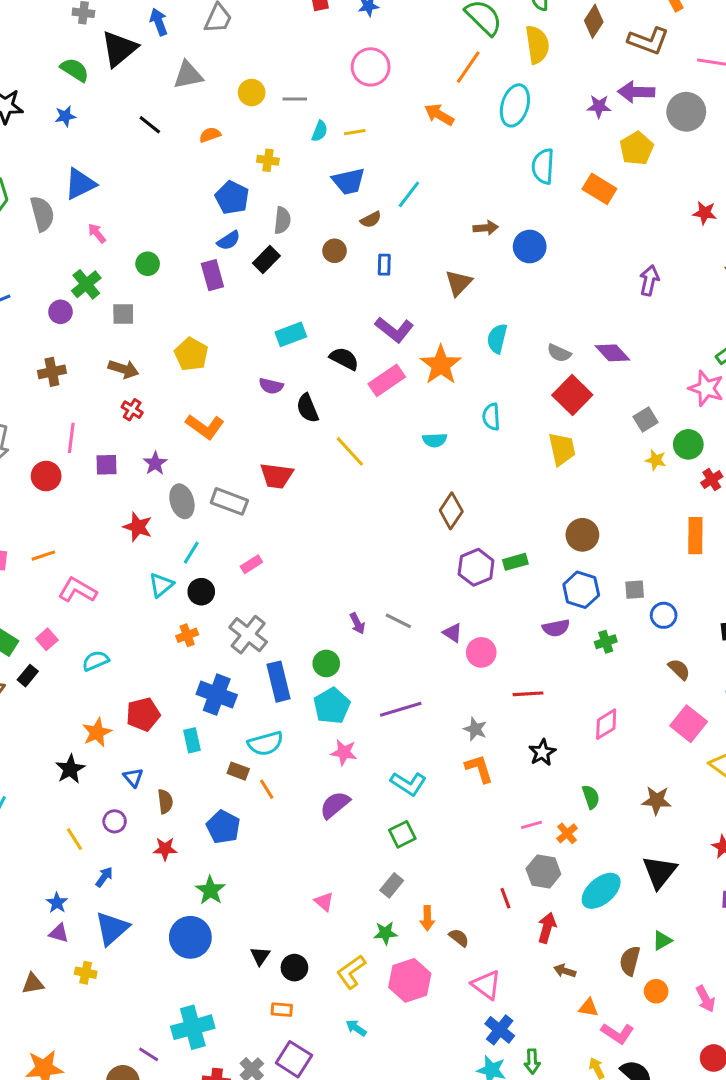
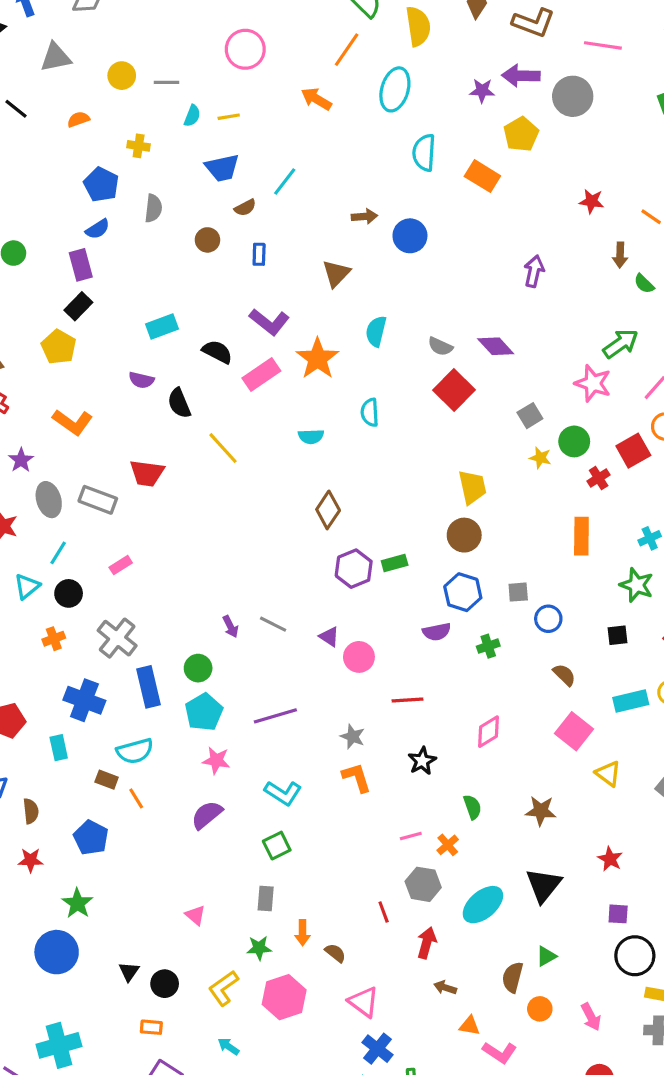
black rectangle: (266, 260) -> (78, 306), moved
yellow trapezoid: (562, 449) -> (472, 487), moved
gray rectangle: (392, 885) -> (266, 898), turned -35

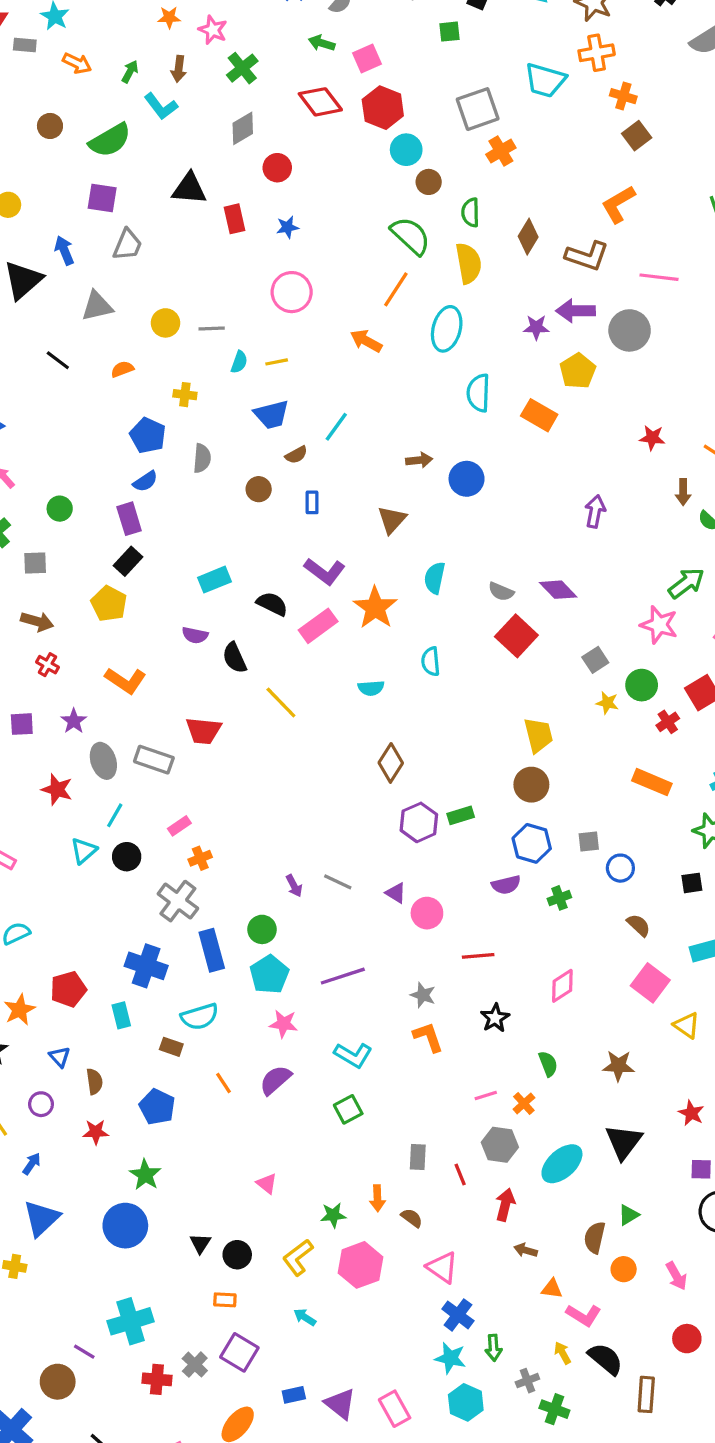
orange rectangle: (581, 536) -> (652, 782), turned -66
orange cross: (54, 639) -> (200, 858), moved
orange line: (136, 798) -> (224, 1083), moved
gray rectangle: (266, 898) -> (418, 1157), moved

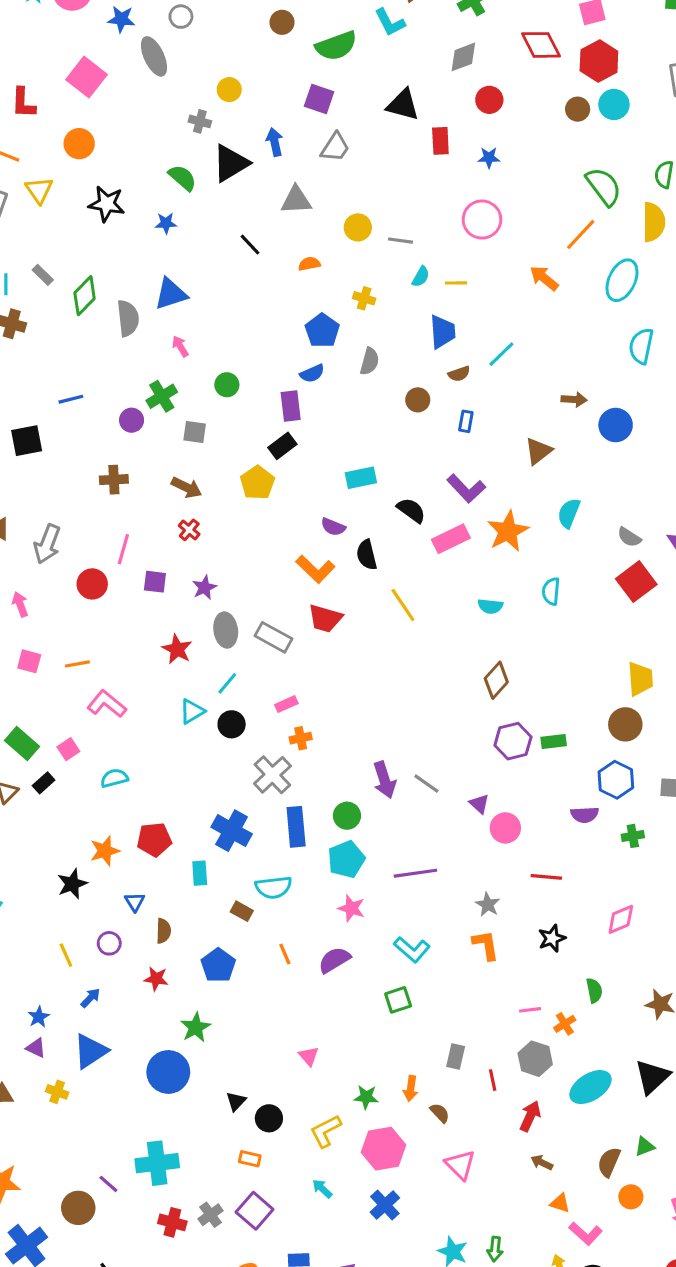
brown circle: (429, 182) -> (578, 109), moved
blue trapezoid: (272, 415) -> (442, 332), turned -90
orange L-shape: (126, 681) -> (315, 569), moved
purple arrow: (294, 886) -> (385, 780), size x1.6
blue cross: (458, 1315) -> (385, 1205), moved

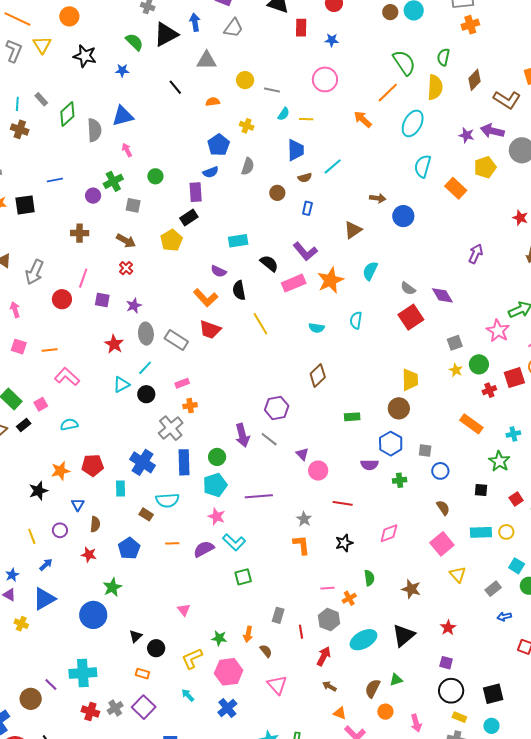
purple hexagon: (513, 741) -> (277, 408), moved
cyan L-shape: (412, 949) -> (234, 542), moved
orange line: (285, 954) -> (172, 543), turned -72

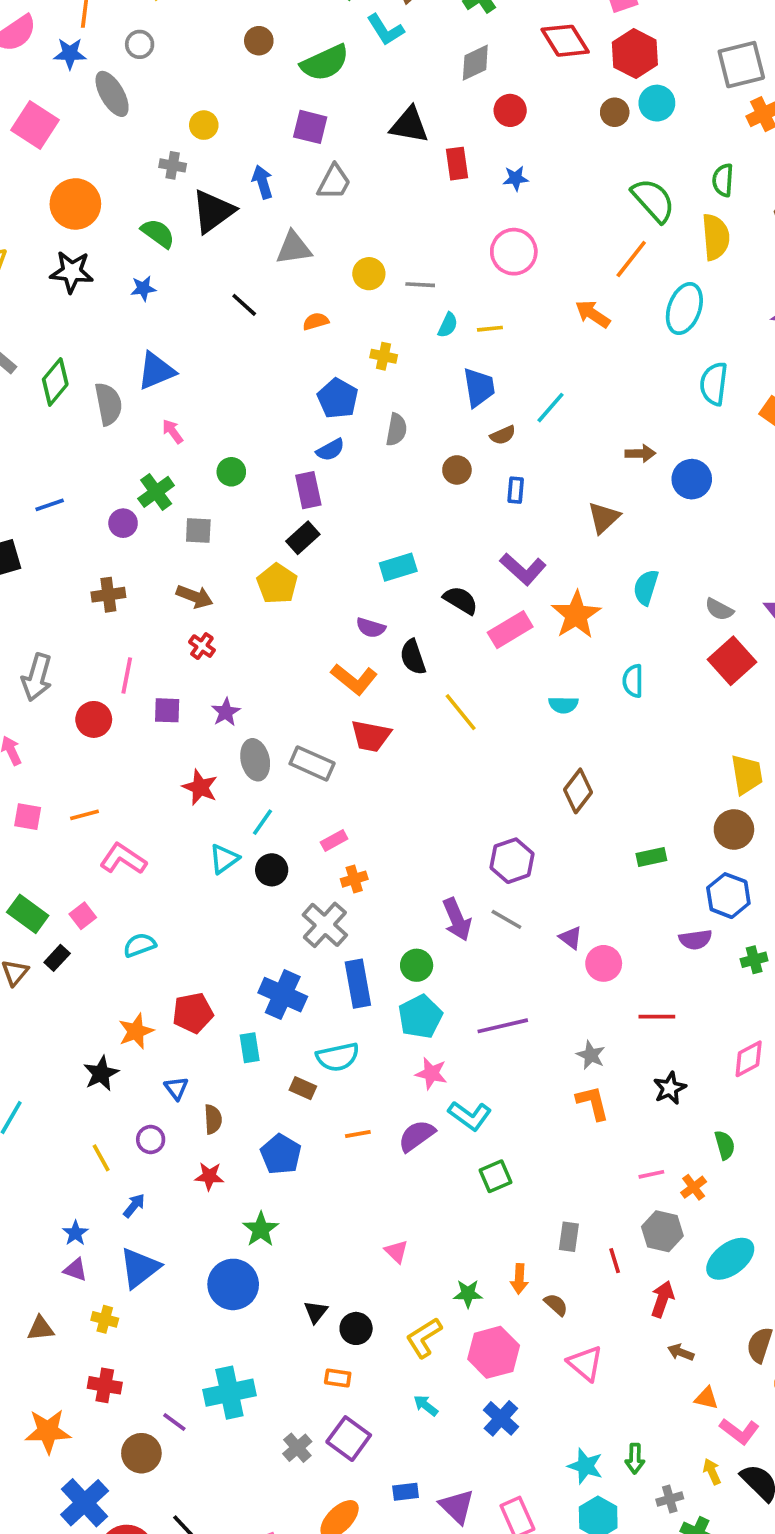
orange circle: (69, 16) -> (75, 204), moved, size x1.4
red cross: (90, 711) -> (105, 1385), moved

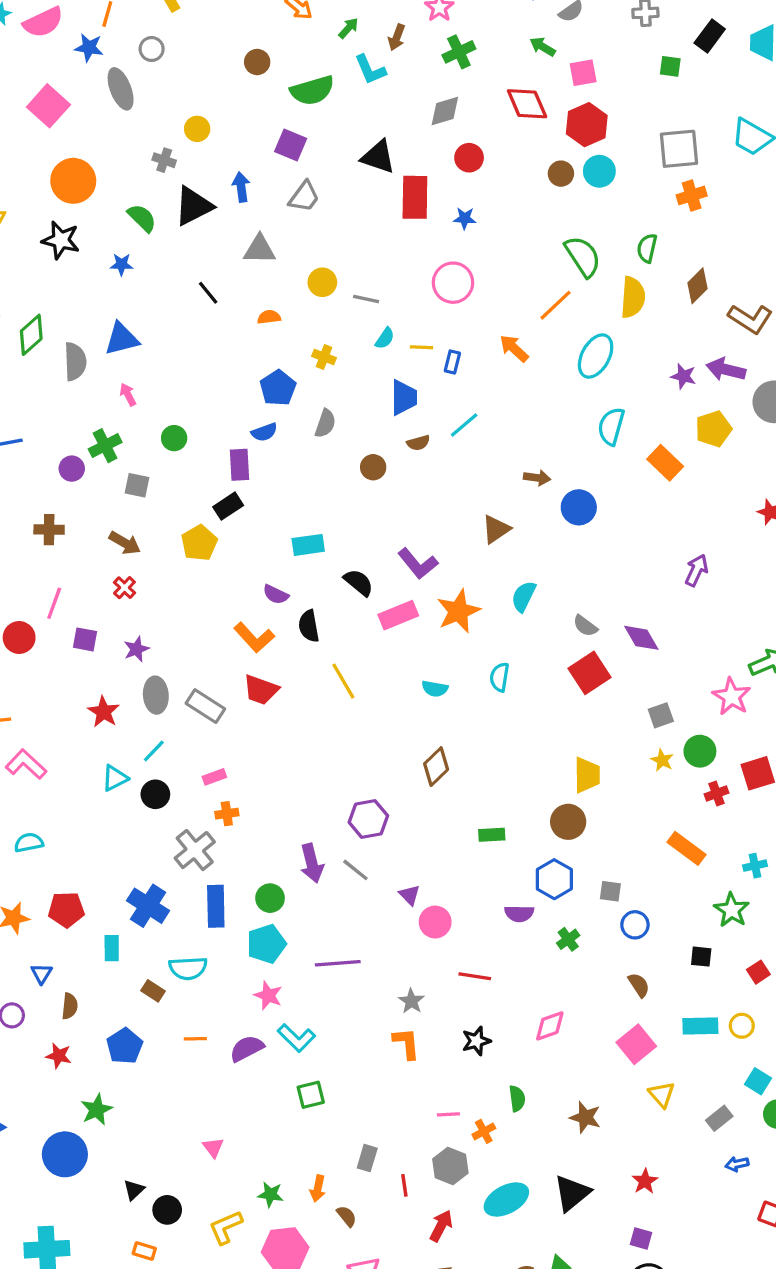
red rectangle: (457, 164) -> (415, 197), size x1.5
blue rectangle: (516, 490) -> (452, 362), moved
green cross: (754, 960) -> (568, 939), turned -30

